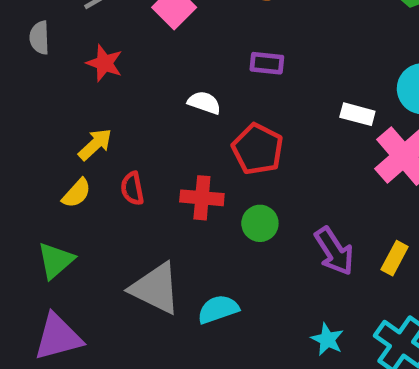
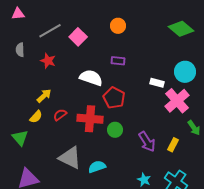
white semicircle: (204, 103) -> (91, 78), size x1.6
red semicircle: (132, 189) -> (60, 115), turned 64
red cross: (202, 198) -> (90, 119), size x1.4
green triangle: (56, 260) -> (20, 138), moved, turned -30

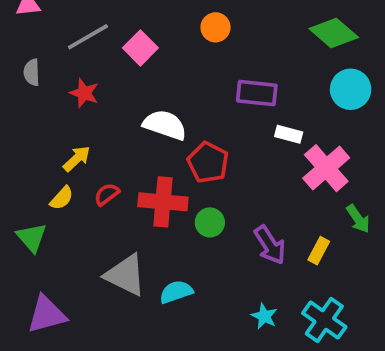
purple rectangle: (118, 61) -> (257, 93), moved, size x1.5
cyan circle: (185, 72) -> (351, 89), moved

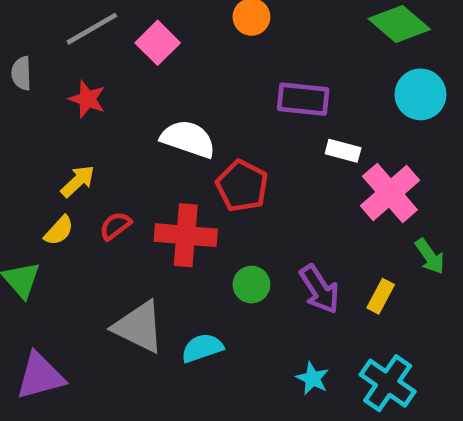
green circle: (210, 222) -> (251, 285), moved

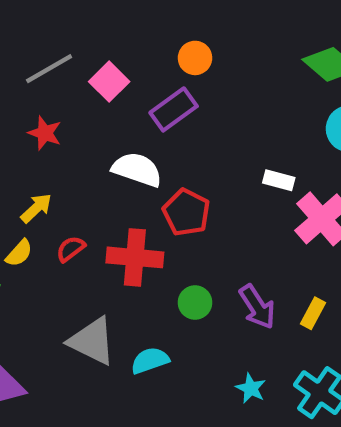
purple rectangle: (303, 99) -> (174, 109), moved, turned -42

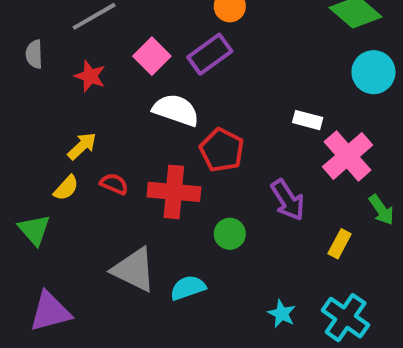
pink square: (109, 82) -> (152, 56), moved
red semicircle: (71, 249) -> (114, 184), turned 60
purple arrow: (257, 307) -> (288, 200), moved

